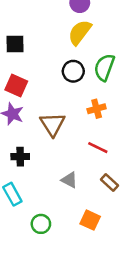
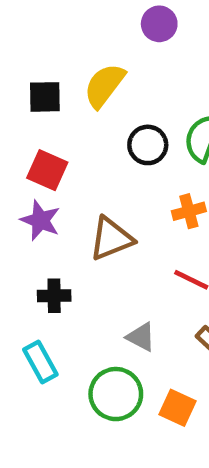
yellow semicircle: (80, 32) -> (104, 86), moved
brown triangle: (53, 124) -> (111, 239), turned 40
green circle: (41, 224) -> (116, 394), moved, size x1.5

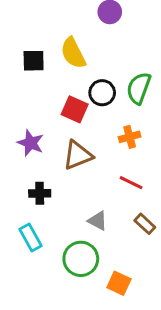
yellow semicircle: (104, 86) -> (73, 53), turned -64
red square: (47, 170) -> (75, 109), moved
orange square: (177, 408) -> (119, 283), moved

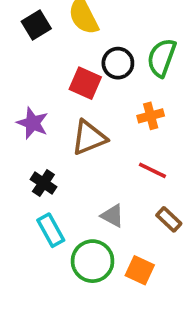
black square: (34, 61) -> (36, 25), turned -30
black cross: (40, 193) -> (43, 183), turned 35
cyan rectangle: (30, 237) -> (51, 230), moved
orange square: (119, 283) -> (140, 270), moved

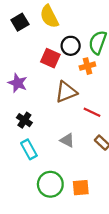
orange cross: (151, 116) -> (87, 66), moved
brown triangle: (89, 138) -> (66, 92), moved
green circle: (93, 261) -> (50, 184), moved
orange square: (140, 270) -> (81, 188), moved, turned -30

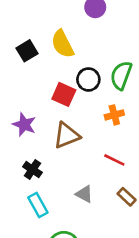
orange cross: (87, 66) -> (114, 115), moved
brown triangle: (66, 92) -> (67, 135), moved

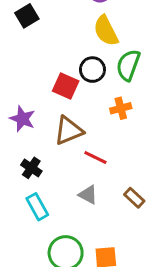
yellow semicircle: (62, 44) -> (106, 31), moved
black square: (27, 51) -> (27, 16), moved
red line: (114, 160) -> (95, 157), moved

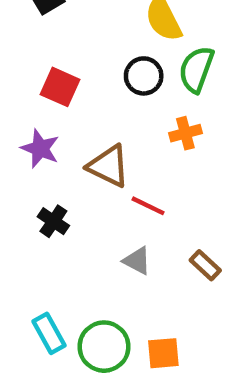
red square: (66, 86) -> (60, 87), moved
brown triangle: (69, 131) -> (108, 166), turned 48
cyan rectangle: (37, 207) -> (49, 333), moved

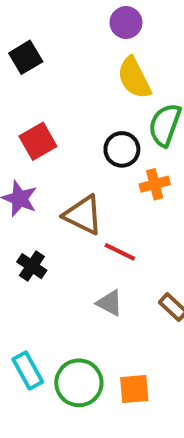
black circle: (144, 76) -> (122, 149), moved
red square: (60, 87) -> (38, 141), turned 36

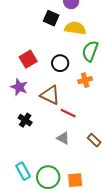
black square: (26, 57) -> (51, 18), moved, turned -35
yellow semicircle: (134, 78) -> (75, 28), turned 125
black circle: (122, 149) -> (60, 63), moved

